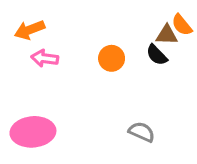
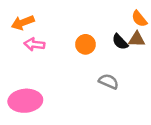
brown triangle: (167, 35) -> (137, 39), moved
gray semicircle: (142, 132) -> (109, 82), moved

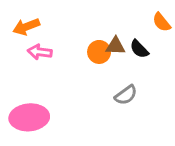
brown triangle: (137, 39) -> (115, 46), moved
gray semicircle: (109, 82) -> (126, 95), turned 120

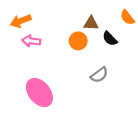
brown triangle: (115, 46) -> (91, 23), moved
pink ellipse: (29, 117) -> (39, 92), moved, turned 56

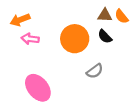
brown triangle: (91, 23) -> (105, 15), moved
orange circle: (78, 41) -> (75, 39), size x1.6

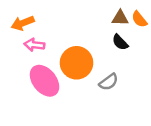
orange circle: (75, 39) -> (77, 63), moved
pink ellipse: (38, 88) -> (44, 81), moved

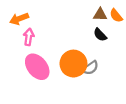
pink arrow: (34, 45) -> (29, 37), turned 91
orange circle: (77, 63) -> (73, 64), moved

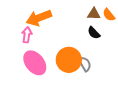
orange arrow: (19, 19) -> (39, 18), moved, size x1.4
gray semicircle: (91, 68) -> (85, 64), turned -84

